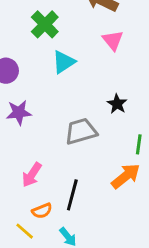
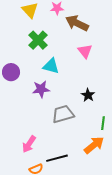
cyan triangle: (64, 62) -> (51, 66), turned 48
purple star: (19, 113) -> (41, 89), moved
black line: (72, 195) -> (57, 158), turned 60

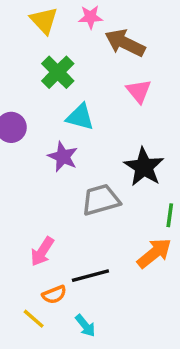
purple star: (41, 89) -> (63, 157), turned 30
black star: (88, 95) -> (144, 167), size x1.6

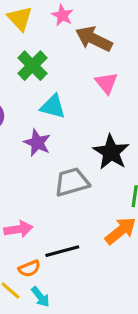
pink star: (90, 17) -> (62, 15), turned 30
pink arrow: (42, 251) -> (18, 229), turned -132
cyan arrow: (85, 326) -> (40, 297), moved

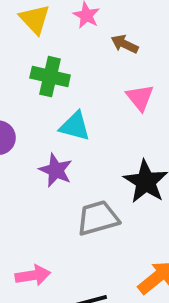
brown arrow: (94, 39) -> (125, 44), size x0.6
green cross: (32, 66) -> (50, 77), turned -32

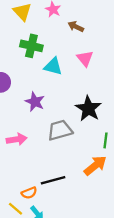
cyan triangle: (75, 126) -> (53, 66), moved
pink arrow: (33, 275) -> (17, 139), moved

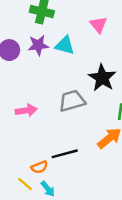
cyan triangle: (53, 66) -> (65, 45), moved
purple star: (35, 102) -> (38, 45), moved, turned -30

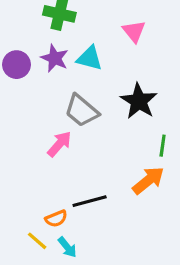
purple star: (38, 45) -> (55, 58), turned 30
gray trapezoid: (72, 101) -> (82, 111), moved, turned -124
pink arrow: (26, 110) -> (59, 144), moved, turned -40

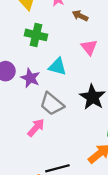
purple star: (55, 58) -> (30, 78), moved

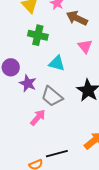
brown arrow: (80, 16) -> (77, 18), size x1.5
purple star: (30, 78) -> (28, 83), moved

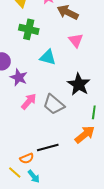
gray trapezoid: (52, 96) -> (54, 104), moved
pink arrow: (38, 117) -> (29, 101), moved

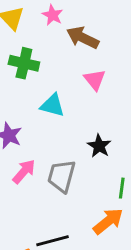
black star: (79, 84) -> (99, 146), size x0.7
gray trapezoid: (54, 104) -> (62, 176), turned 65

